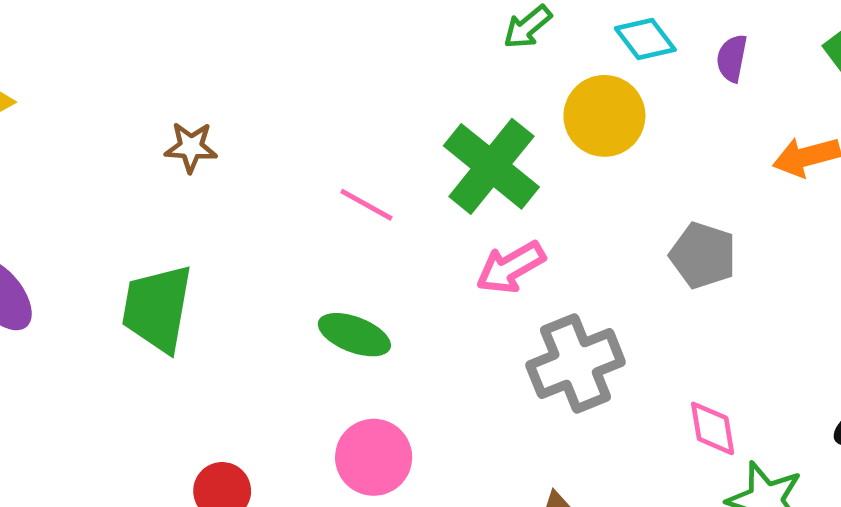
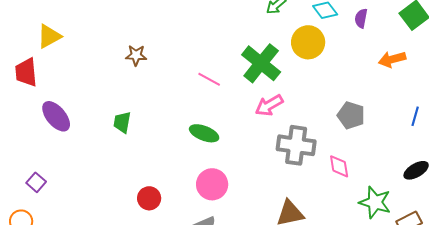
gray pentagon: (703, 255) -> (351, 115), moved
green trapezoid: (157, 308) -> (122, 122), size x0.6
gray cross: (576, 364) -> (296, 145), turned 30
pink diamond: (713, 428) -> (339, 166), moved

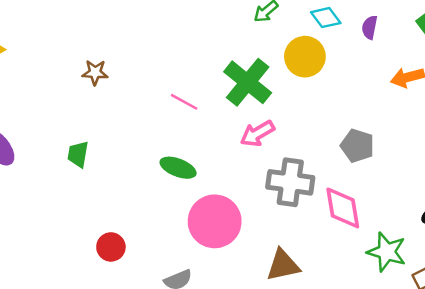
pink diamond: (339, 166) -> (343, 208), size x1.5
pink circle: (212, 184) -> (215, 221), moved, size x1.4

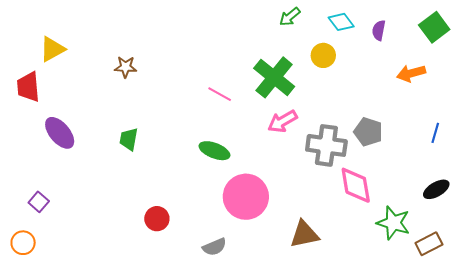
yellow circle: (305, 57) -> (323, 55), size x0.7
brown star: (95, 73) -> (126, 67), moved
gray cross: (290, 182) -> (326, 145), moved

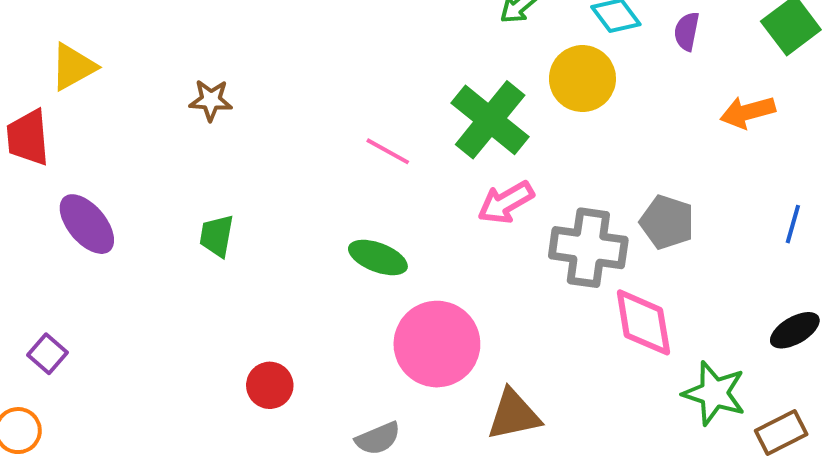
yellow circle: (323, 55) -> (582, 79), size x1.4
brown triangle: (304, 234) -> (514, 415), moved

